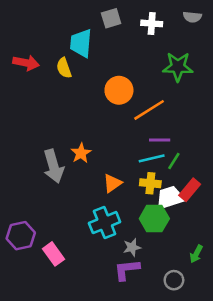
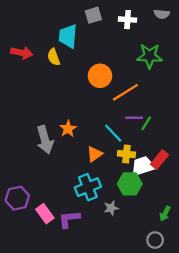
cyan line: (152, 158) -> (113, 133), moved, turned 60
green line: (174, 161) -> (146, 123), moved
purple L-shape: (127, 270) -> (69, 219), moved
gray circle: (174, 280) -> (155, 240), moved

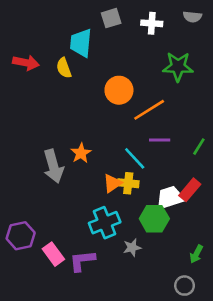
green line: (146, 123) -> (199, 147), moved
yellow cross: (126, 154) -> (128, 183), moved

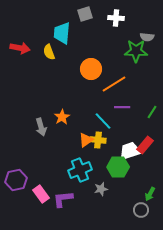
gray semicircle: (192, 17) -> (147, 37), moved
gray arrow: (53, 166) -> (41, 127), size x0.7
gray circle: (185, 286) -> (141, 210), moved

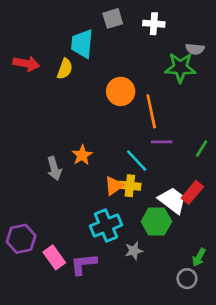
yellow semicircle: (49, 52) -> (65, 69), turned -140
orange line: (114, 84) -> (151, 111), turned -70
white trapezoid: (130, 151) -> (172, 200), turned 55

